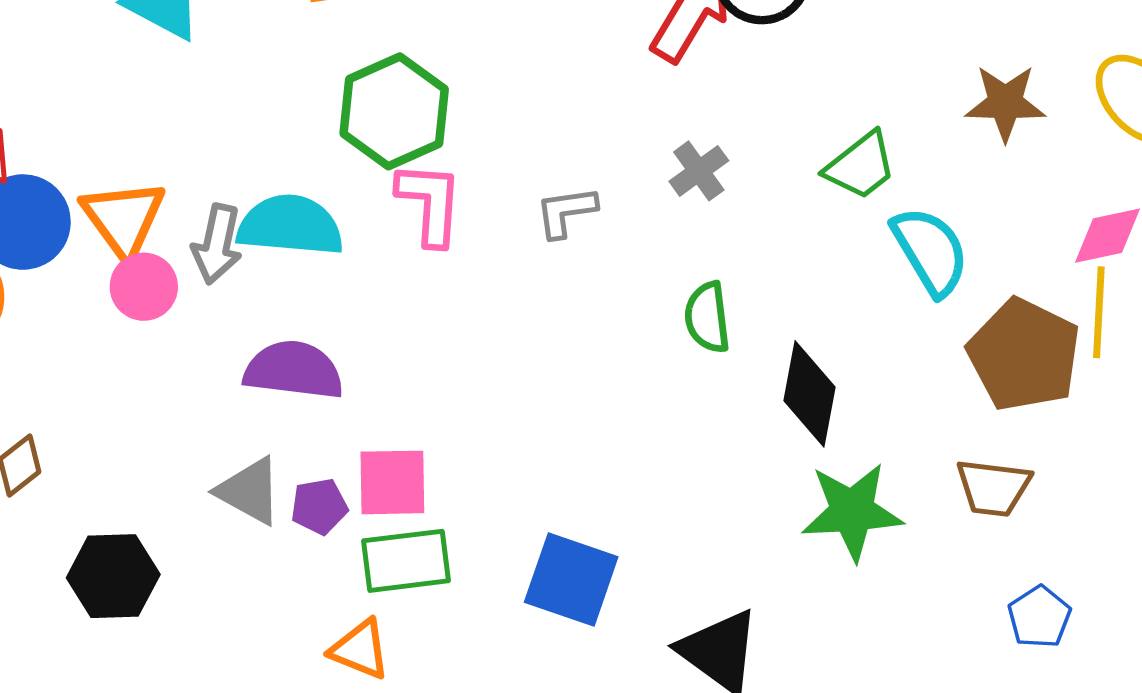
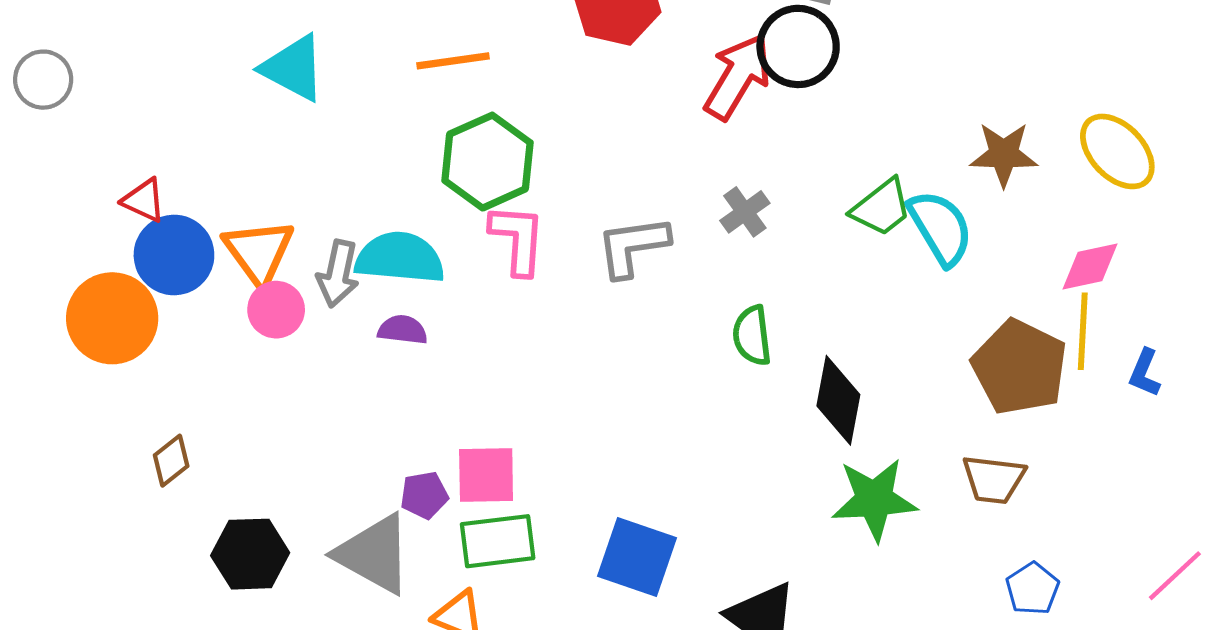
gray L-shape: (566, 212) -> (633, 246), size x1.4
cyan semicircle: (930, 251) -> (940, 228), moved
purple semicircle: (294, 370) -> (403, 330), moved, size x0.6
gray triangle: (249, 491) -> (374, 554), moved, size x1.4

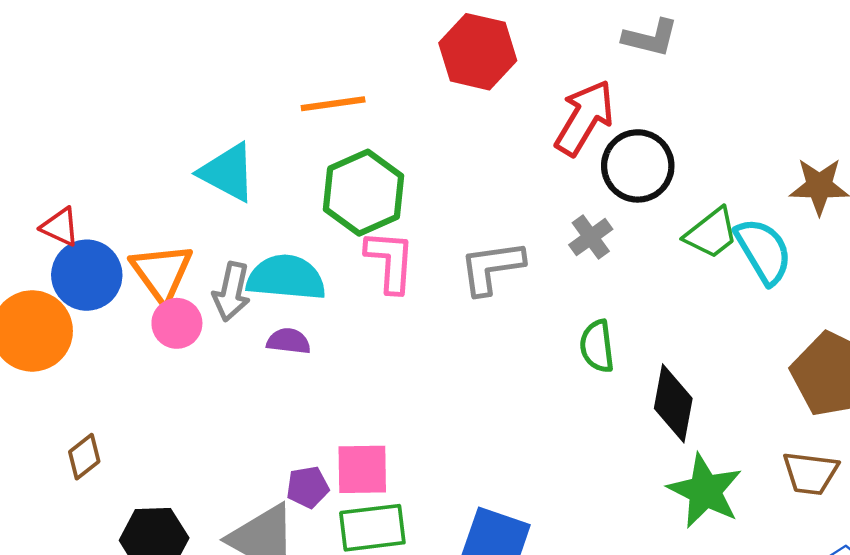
black circle: (798, 46) -> (638, 166), moved
cyan triangle: (293, 68) -> (228, 172), moved
green star: (874, 499) -> (705, 491), turned 30

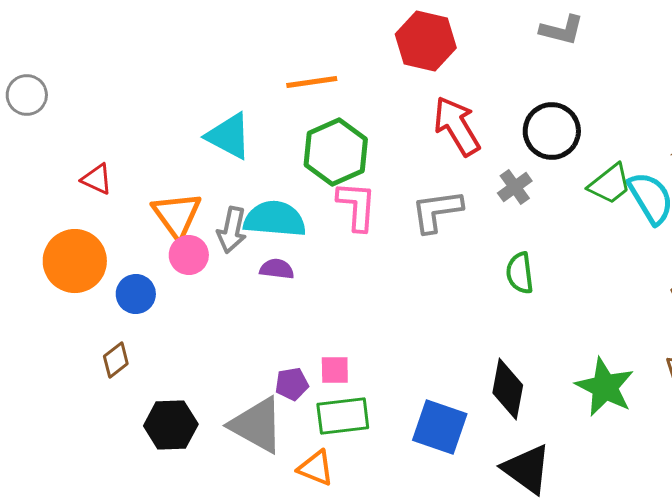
red arrow: (584, 118) -> (457, 126), moved, turned -62
blue circle: (87, 275) -> (136, 294), moved, size x0.7
black diamond: (673, 403) -> (508, 389), moved
pink square: (362, 469) -> (335, 370), size x0.7

